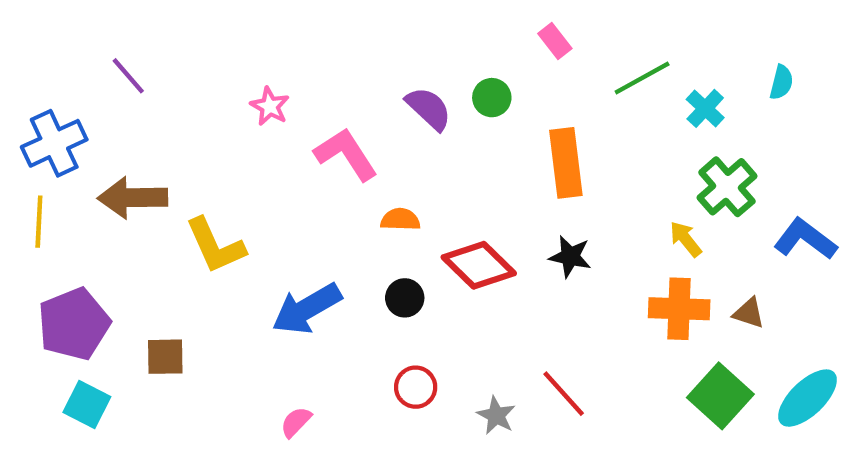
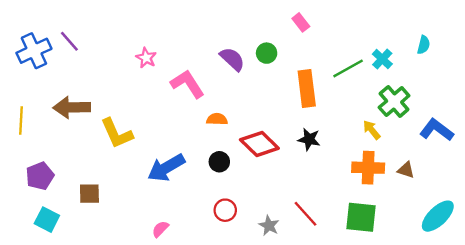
green line: (642, 78) -> (348, 68), moved
blue cross: (54, 143) -> (34, 51), moved
purple pentagon: (74, 324) -> (40, 176), size x0.7
green square: (720, 396) -> (361, 217), moved, turned -36

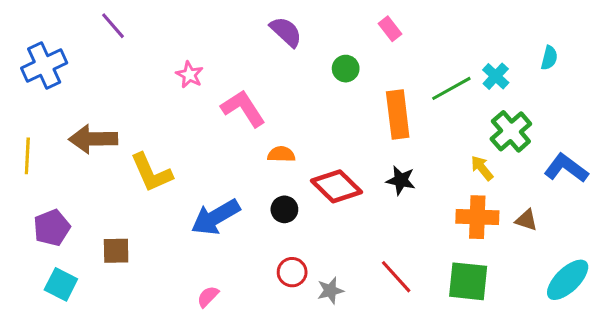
purple line: (69, 41) -> (113, 26), moved
purple semicircle: (232, 59) -> (286, 32), moved
gray star: (269, 226) -> (330, 291), moved, turned 30

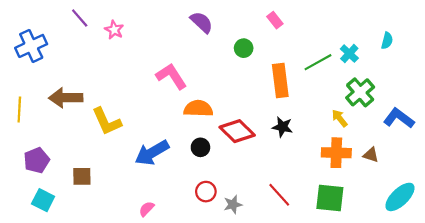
pink star: (190, 75) -> (114, 30), moved
orange semicircle: (281, 154) -> (198, 109), size x1.5

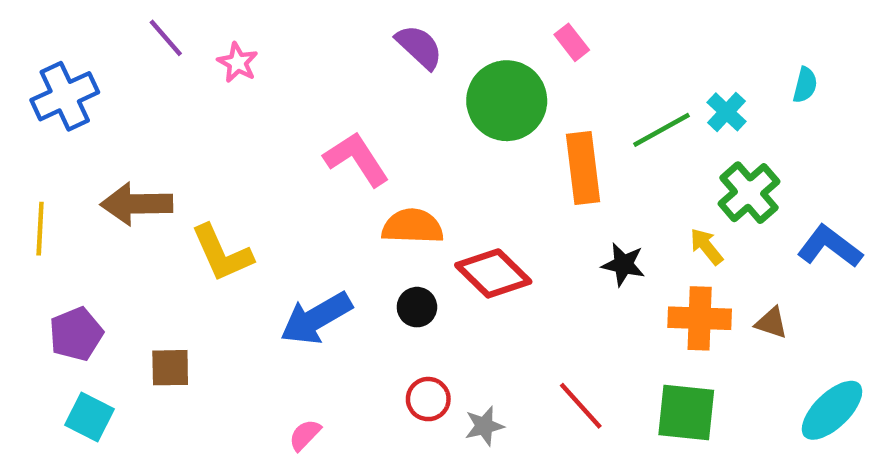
green circle: (244, 48) -> (507, 101), size x2.0
black star: (282, 127) -> (623, 264), moved

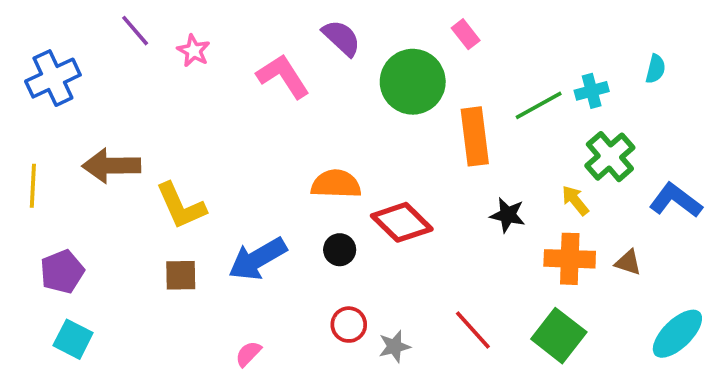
cyan cross: (727, 112) -> (592, 91), turned 32
pink L-shape: (356, 159) -> (283, 76), moved
brown square: (170, 368) -> (181, 275), moved
green square: (686, 413) -> (559, 336), turned 32

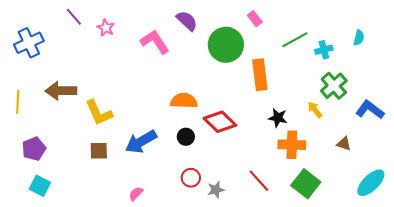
green line: (539, 105) -> (295, 40), moved
orange cross: (570, 259) -> (292, 145), moved

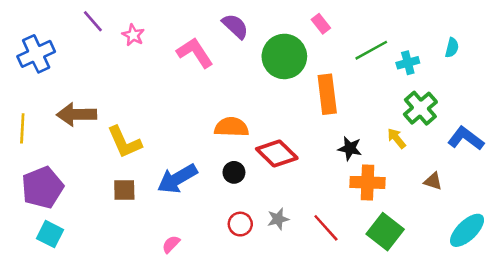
purple pentagon: (34, 149) -> (42, 187), size x1.4
gray star: (216, 190) -> (278, 219), moved

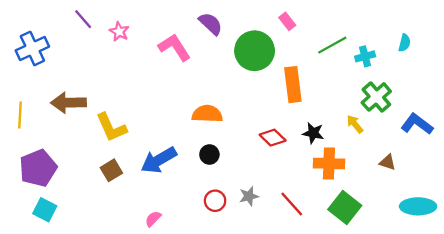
red diamond: (277, 153) -> (273, 138), moved, size x0.7
brown square: (124, 190) -> (111, 170), turned -30
cyan ellipse: (467, 230) -> (418, 206), turned 44

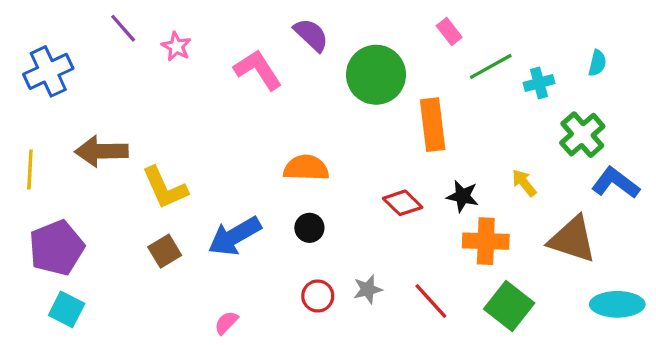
pink rectangle: (287, 21) -> (449, 31), moved
green cross: (376, 97) -> (582, 135), moved
brown triangle: (388, 162) -> (572, 239), size x2.0

